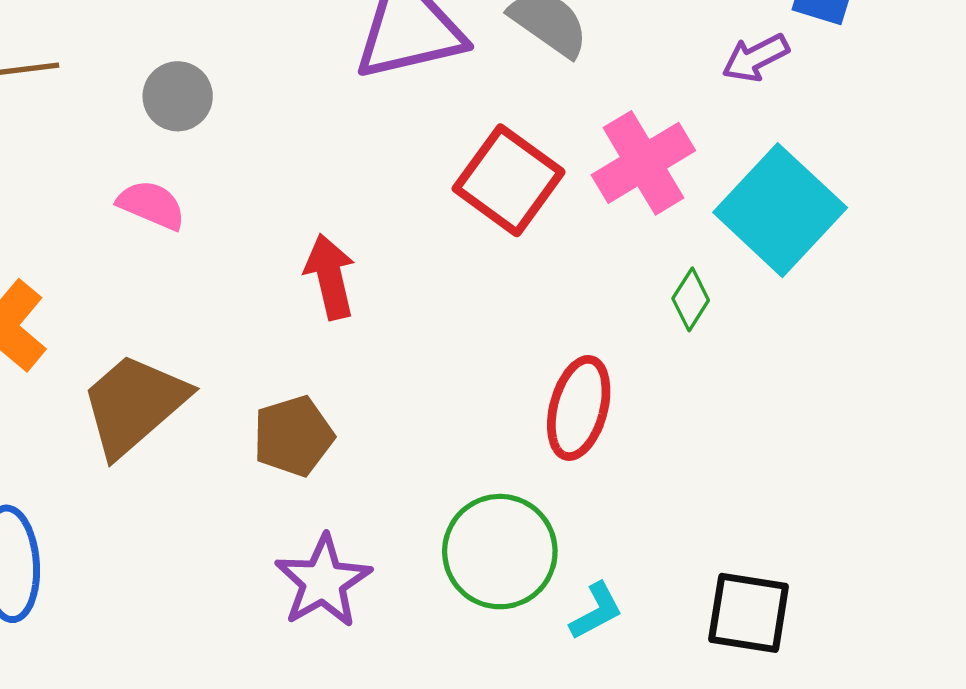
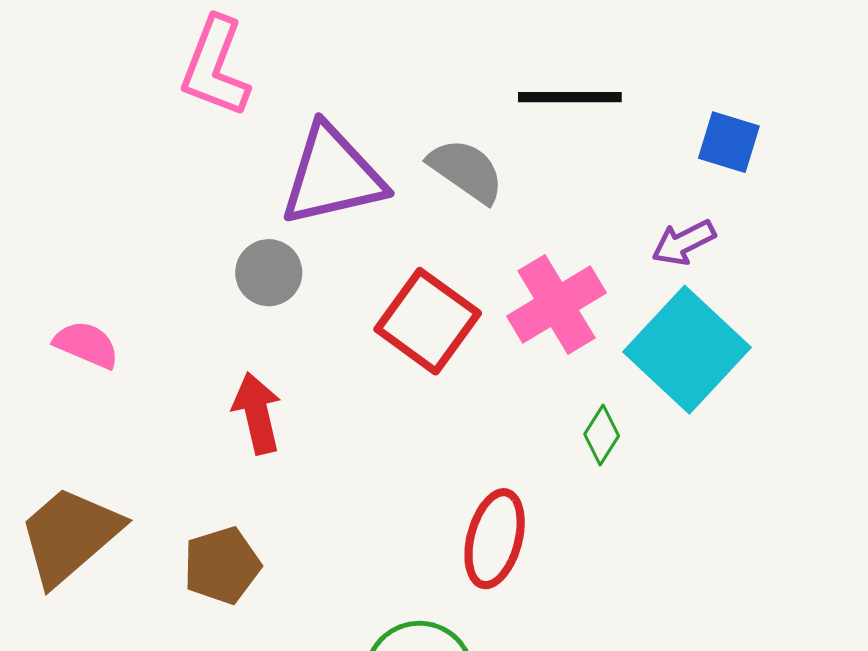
purple arrow: (756, 58) -> (684, 243), moved
gray circle: (178, 96) -> (269, 273), moved

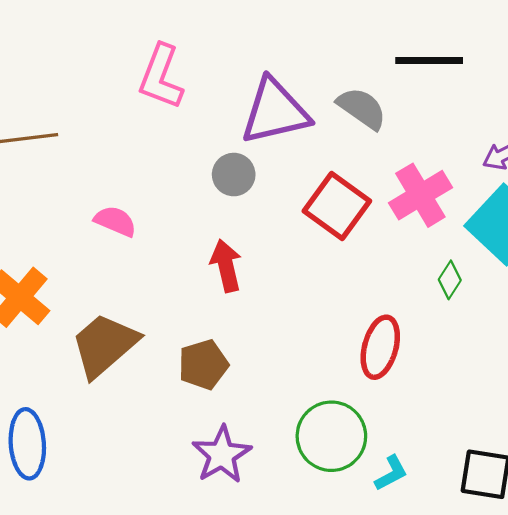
pink L-shape: (215, 67) -> (161, 77), moved

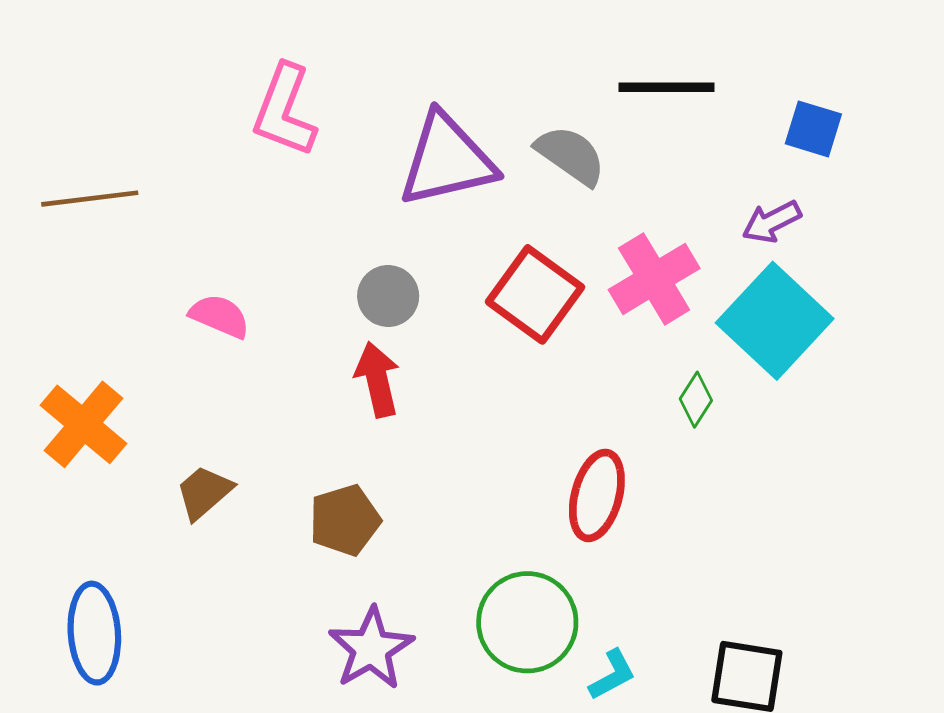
gray circle: (234, 175) -> (388, 296), moved
brown trapezoid: (104, 345) -> (204, 492), size x0.6

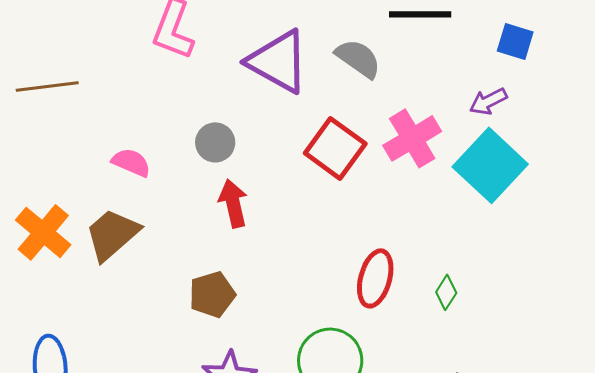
purple triangle: (447, 160) -> (278, 61), turned 42
gray circle: (388, 296) -> (215, 142), moved
green diamond: (696, 400) -> (446, 292), moved
brown trapezoid: (204, 492) -> (112, 234), moved, size x1.5

